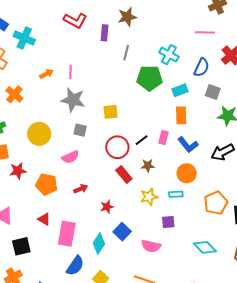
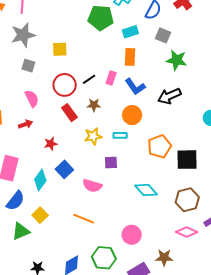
gray star: (73, 100) -> (23, 35), turned -30
pink semicircle: (70, 157) -> (32, 98), moved, turned -96

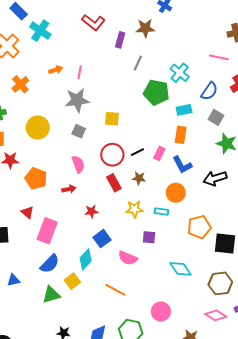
cyan diamond: (40, 180) -> (86, 259), moved

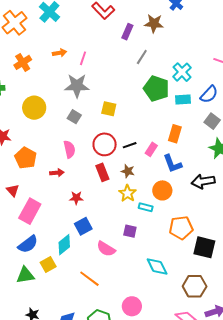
cyan rectangle: (184, 110) -> (183, 100), moved
yellow star: (134, 209) -> (128, 193), moved, turned 30

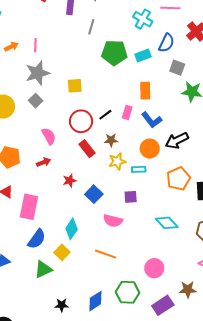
cyan cross: (182, 72) -> (143, 19), moved
gray square: (74, 117) -> (36, 101), moved, turned 32
black arrow: (203, 181) -> (177, 140), moved
yellow star: (128, 193) -> (117, 161), turned -30
blue square: (83, 226) -> (94, 194), moved

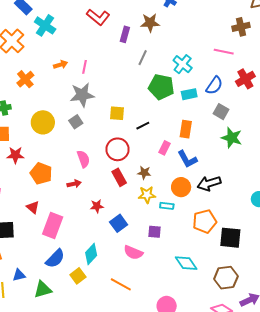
cyan cross: (143, 19) -> (183, 64), moved
black line: (105, 115) -> (143, 126), moved
green triangle: (43, 269) -> (43, 289), moved

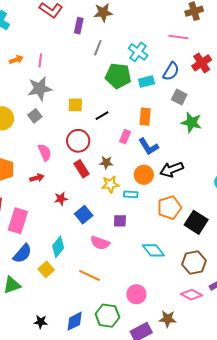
black square: (230, 238) -> (196, 222), turned 30

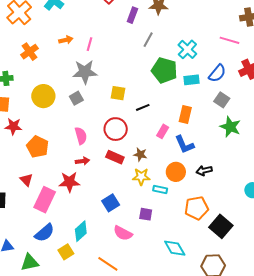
red rectangle: (81, 169) -> (115, 157), turned -42
black arrow: (172, 169) -> (204, 171), size x0.7
red arrow: (37, 178) -> (82, 161), moved
red star: (61, 199) -> (69, 182), moved, size x1.5

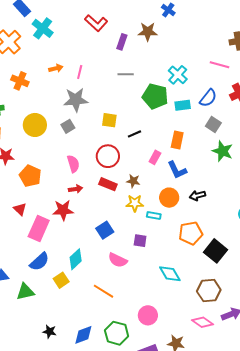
gray line: (148, 40) -> (126, 74), moved, turned 63
orange cross: (30, 52) -> (20, 81), turned -30

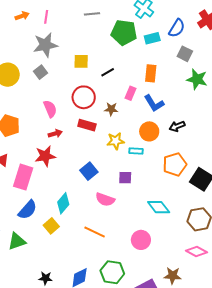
brown star: (133, 181) -> (111, 109), moved
pink circle: (148, 315) -> (141, 240), moved

